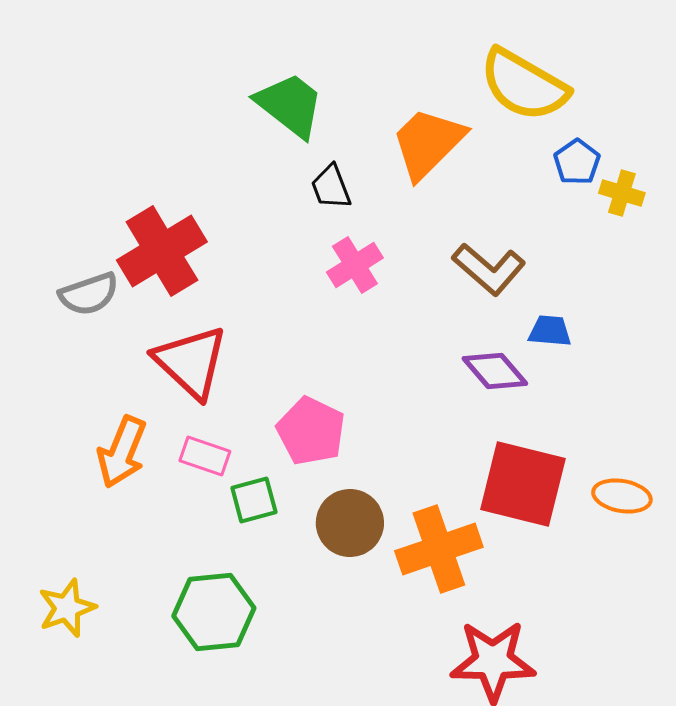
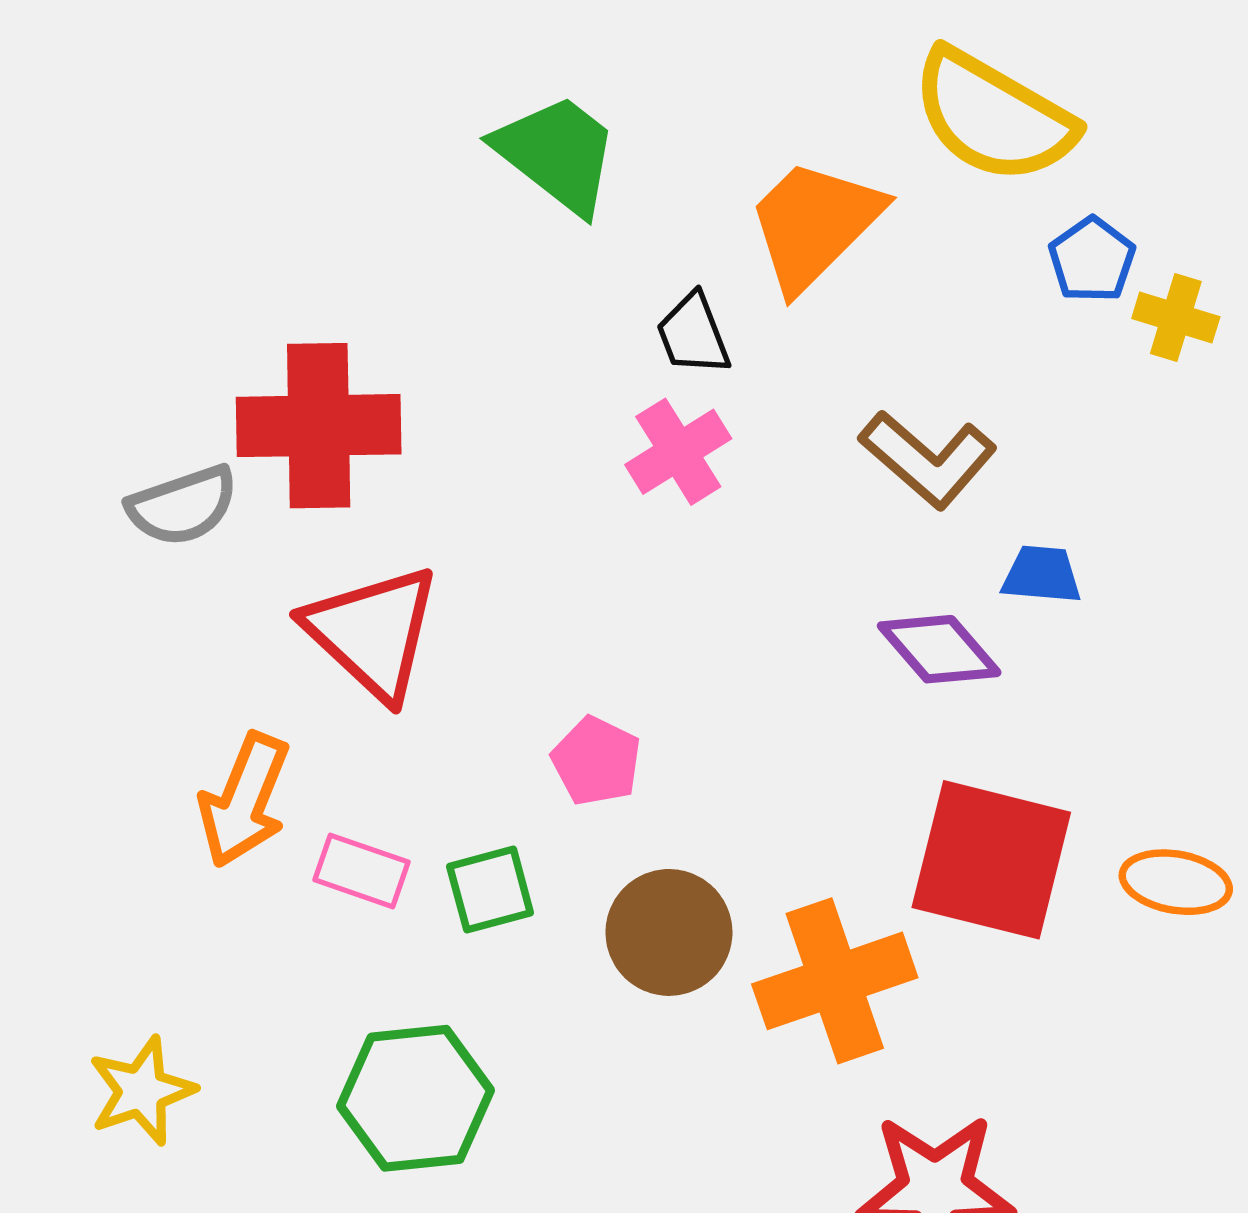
black trapezoid: (331, 187) -> (693, 334), moved
red cross: (162, 251) -> (319, 426), turned 30
pink pentagon: (311, 431) -> (596, 761), size x0.7
pink rectangle: (205, 456) -> (362, 871), moved

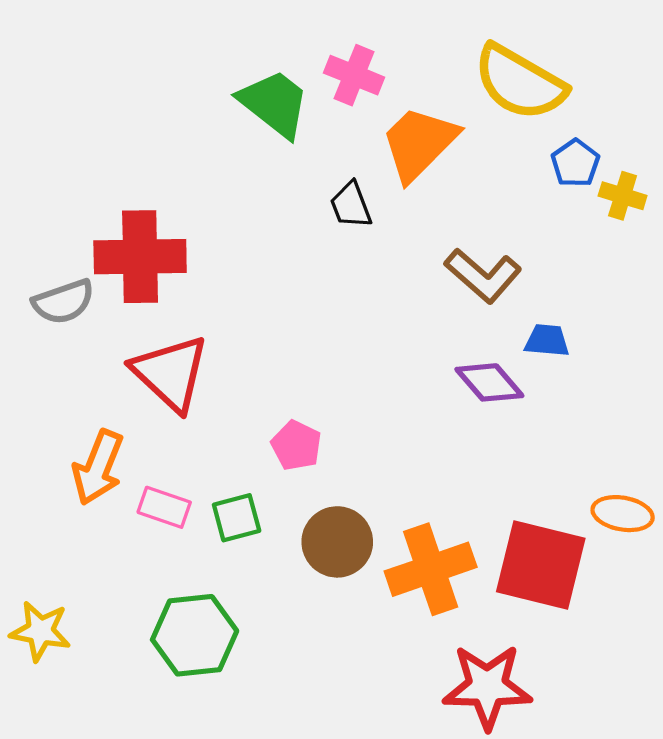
pink cross: (678, 452) -> (354, 75), moved, turned -36
red square: (991, 860) -> (541, 565), moved
yellow star: (142, 1091) -> (40, 631), turned 30

